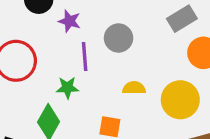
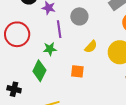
yellow semicircle: (134, 88) -> (91, 47), turned 136

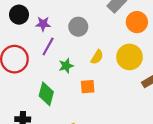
purple line: (59, 29) -> (48, 47), moved, turned 48
green star: (50, 49) -> (66, 66), moved

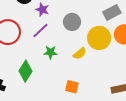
yellow circle: (130, 57) -> (99, 38), moved
orange square: (88, 87) -> (72, 87), moved

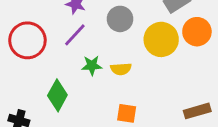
yellow semicircle: (80, 53) -> (121, 69), moved, turned 40

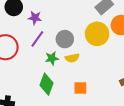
gray circle: (120, 19) -> (65, 39), moved
green diamond: (57, 95) -> (47, 84), moved

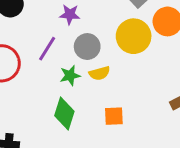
purple star: (35, 18) -> (70, 14), moved

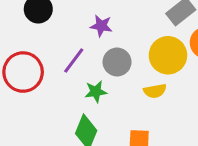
yellow semicircle: (100, 73) -> (155, 91), moved

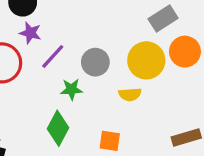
purple star: (101, 26) -> (30, 33), moved

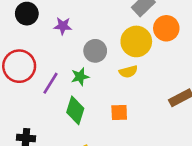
purple star: (30, 33) -> (63, 26), moved
purple line: (53, 56) -> (51, 83), moved

